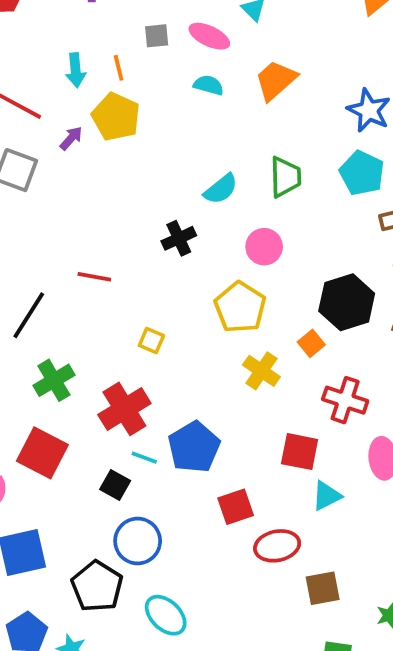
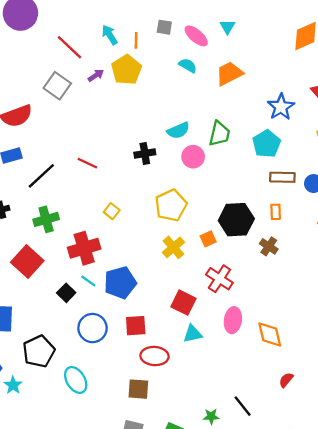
cyan arrow: (76, 70) -> (110, 35), turned 138
pink circle: (264, 247) -> (193, 157), moved
blue circle: (138, 541) -> (93, 328), moved
brown square: (323, 588) -> (138, 389), moved

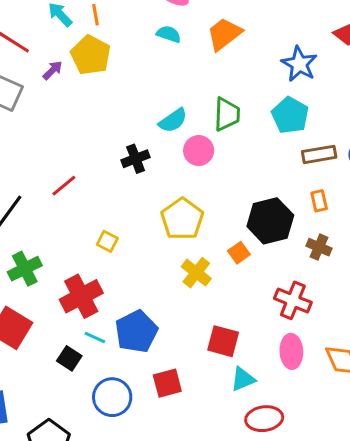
red line: (87, 163) -> (64, 186), turned -54
red cross: (219, 279) -> (293, 300), moved
red ellipse: (155, 356) -> (264, 419), moved

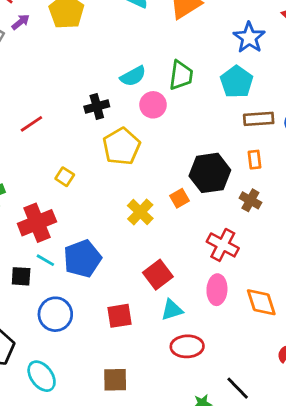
purple arrow: (53, 70) -> (21, 22), moved
yellow pentagon: (182, 219) -> (121, 146), moved
red square: (223, 341) -> (158, 275), turned 32
black square: (69, 358) -> (21, 276), turned -35
red square: (167, 383) -> (119, 316), moved

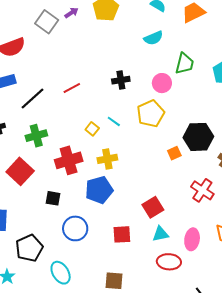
cyan semicircle: (133, 76) -> (153, 38), moved
yellow pentagon: (121, 146) -> (151, 114), moved
yellow cross: (140, 212) -> (107, 159), moved, turned 30
cyan line: (45, 260) -> (114, 121), moved
pink ellipse: (217, 290) -> (192, 239), moved

